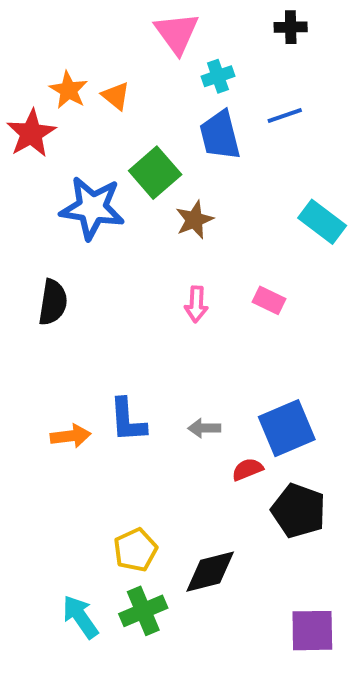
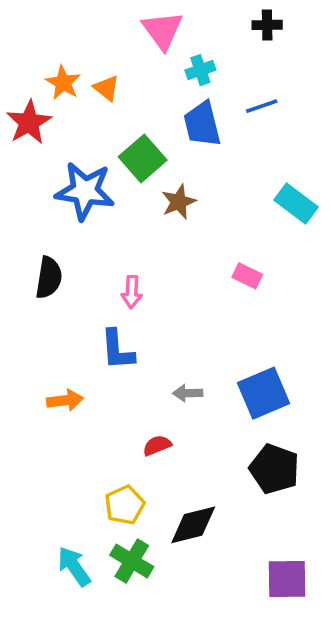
pink arrow: (196, 304) -> (132, 292), moved
blue L-shape: (128, 420) -> (117, 350), moved
red semicircle: (247, 469) -> (157, 445), moved
green cross: (143, 611) -> (132, 561), turned -36

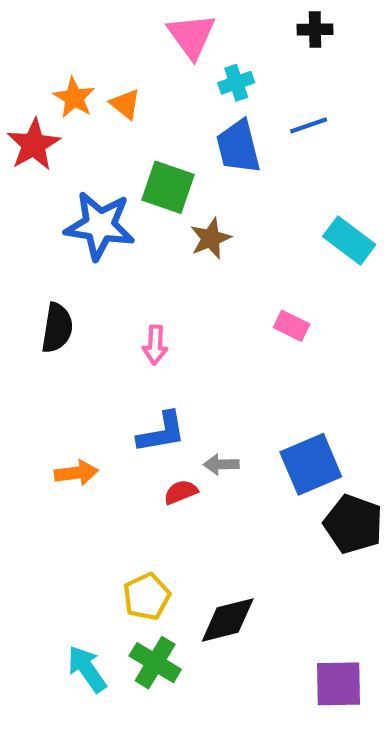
green square: (143, 158) -> (168, 187), turned -30
blue L-shape: (117, 350) -> (162, 432), moved, turned -96
red semicircle: (157, 445) -> (181, 492), moved
black pentagon: (274, 469) -> (353, 524), moved

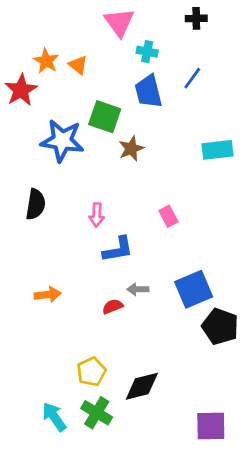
cyan cross: (236, 83) -> (147, 52), turned 30
blue line: (309, 125) -> (192, 78), turned -35
cyan rectangle: (349, 240) -> (218, 150), turned -44
pink rectangle: (292, 326) -> (168, 216), moved, turned 36
blue L-shape: (162, 432) -> (118, 249), moved

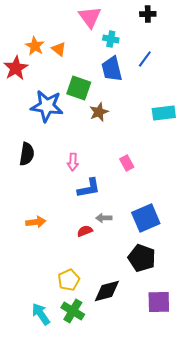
black pentagon: (220, 326) -> (142, 258), moved
purple square: (211, 426) -> (159, 302), moved

